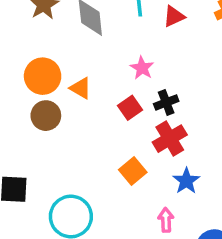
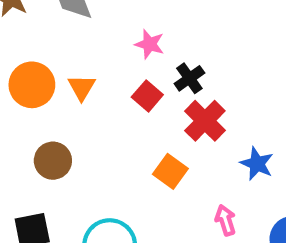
orange triangle: (81, 88) -> (82, 87), turned 45
brown circle: (46, 116) -> (53, 161), moved
blue star: (186, 181) -> (257, 164), moved

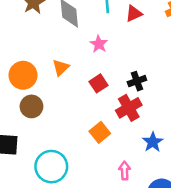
pink star: (150, 44) -> (99, 44), moved
black cross: (189, 78) -> (137, 81), moved
orange circle: (32, 85) -> (23, 75), moved

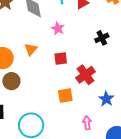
black cross: (137, 81) -> (102, 38), moved
red square: (99, 83) -> (61, 59), turned 32
orange square: (100, 132) -> (65, 96), turned 35

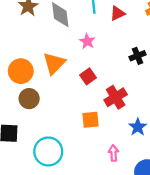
orange triangle: (31, 49) -> (54, 63), size x1.5
red square: (61, 59) -> (88, 76), turned -32

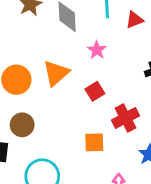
brown circle: (29, 99) -> (22, 125), moved

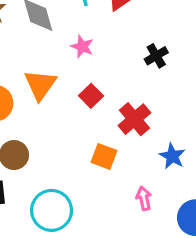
orange square: (94, 142) -> (104, 156), turned 35

